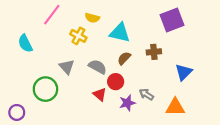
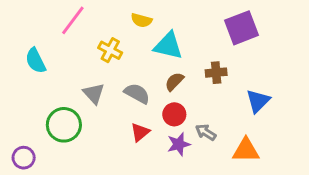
yellow semicircle: (92, 18) -> (141, 20), moved
red circle: (116, 82) -> (174, 114), moved
red triangle: (100, 94) -> (140, 132), turned 40

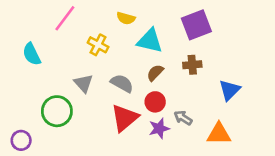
purple square: (241, 28) -> (196, 25), moved
red triangle: (140, 132) -> (125, 118), size x1.6

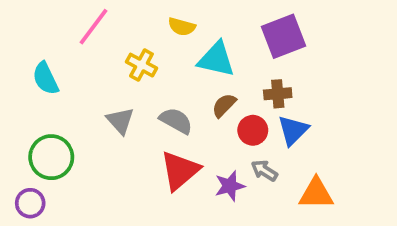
blue triangle: (229, 90) -> (293, 130), moved
red circle: (155, 102) -> (253, 130), moved
green circle: (57, 111) -> (51, 157), moved

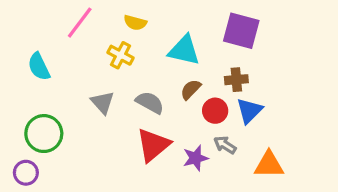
yellow semicircle: (182, 27) -> (135, 23), moved
purple square: (283, 36) -> (241, 31), turned 36

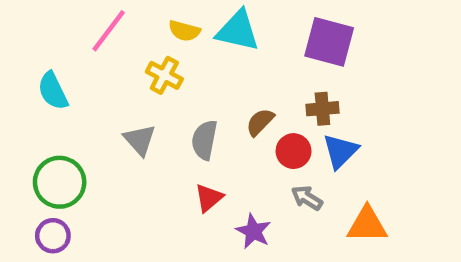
cyan triangle: (184, 50) -> (238, 31), moved
gray semicircle: (150, 103) -> (204, 140), turned -108
red triangle: (153, 145) -> (209, 198), size x0.6
purple star: (196, 158) -> (253, 231), moved, turned -30
purple circle: (26, 173) -> (53, 236), moved

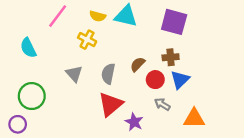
red triangle: (209, 198) -> (111, 104), size x1.6
purple circle: (53, 236) -> (18, 124), moved

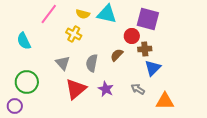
red circle: (155, 80) -> (132, 36), moved
red triangle: (111, 104) -> (76, 89), moved
purple star: (134, 122) -> (106, 89), moved

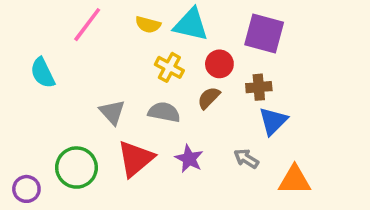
yellow cross: (74, 34) -> (169, 67), moved
red circle: (132, 36) -> (219, 64), moved
gray semicircle: (92, 63) -> (164, 112), turned 90
green circle: (27, 82) -> (76, 168), moved

